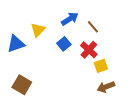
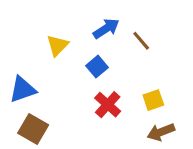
blue triangle: (16, 44) -> (22, 89), moved
red cross: (89, 50) -> (108, 105), moved

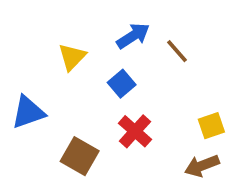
yellow square: (153, 100) -> (211, 126), moved
brown square: (33, 129) -> (80, 156), moved

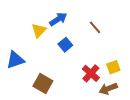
blue arrow: (133, 36) -> (58, 19), moved
red cross: (135, 131) -> (91, 73), moved

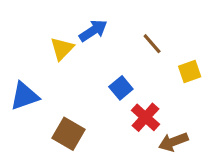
blue square: (65, 45) -> (121, 88), moved
yellow square: (113, 67) -> (190, 72), moved

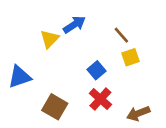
yellow square: (190, 72) -> (130, 57), moved
red cross: (145, 117) -> (100, 99), moved

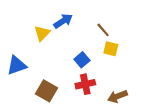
yellow square: (130, 57) -> (111, 49), turned 32
red cross: (100, 99) -> (85, 84), turned 36

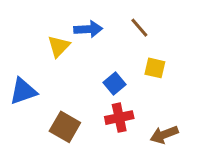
blue arrow: (63, 21) -> (88, 29), turned 30
brown line: (103, 30) -> (139, 28), moved

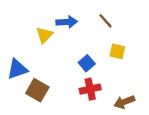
brown square: (65, 127) -> (37, 90), moved

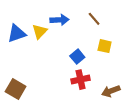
blue triangle: (17, 69) -> (17, 33), moved
brown square: (37, 90) -> (16, 89), moved

